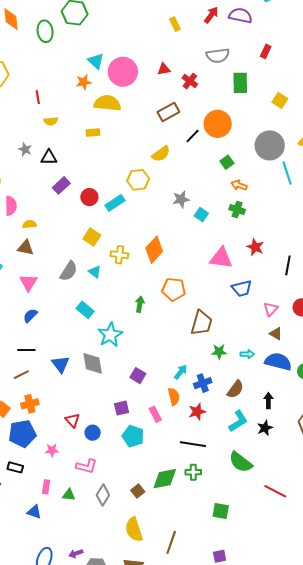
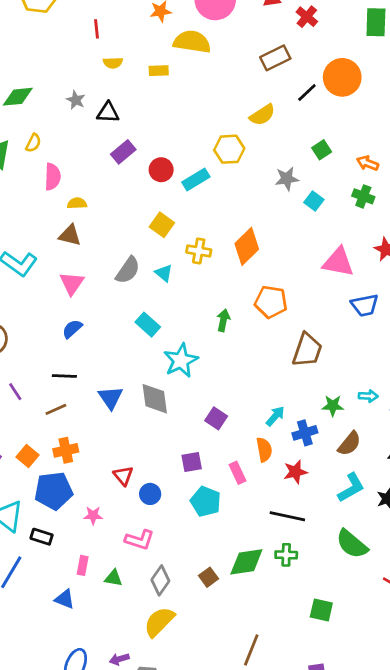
yellow rectangle: (93, 133) -> (159, 71), moved
green square: (227, 162) -> (322, 150), moved
green star: (219, 352) -> (333, 406), moved
yellow semicircle: (134, 529) -> (159, 622), moved, turned 60

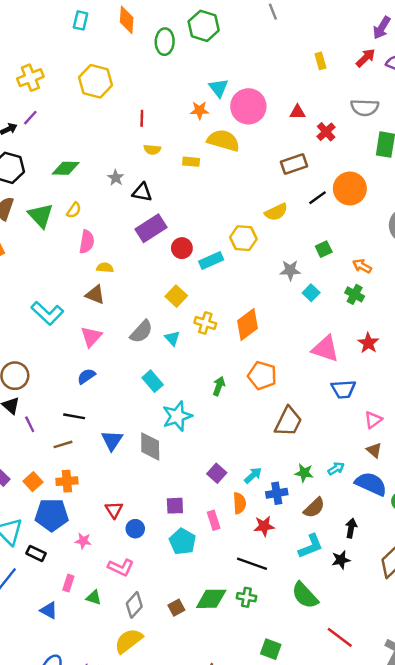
purple rectangle: (123, 152) -> (151, 228), size x1.4
cyan arrow: (368, 396) -> (336, 469), turned -42
purple square: (216, 418) -> (217, 473), moved

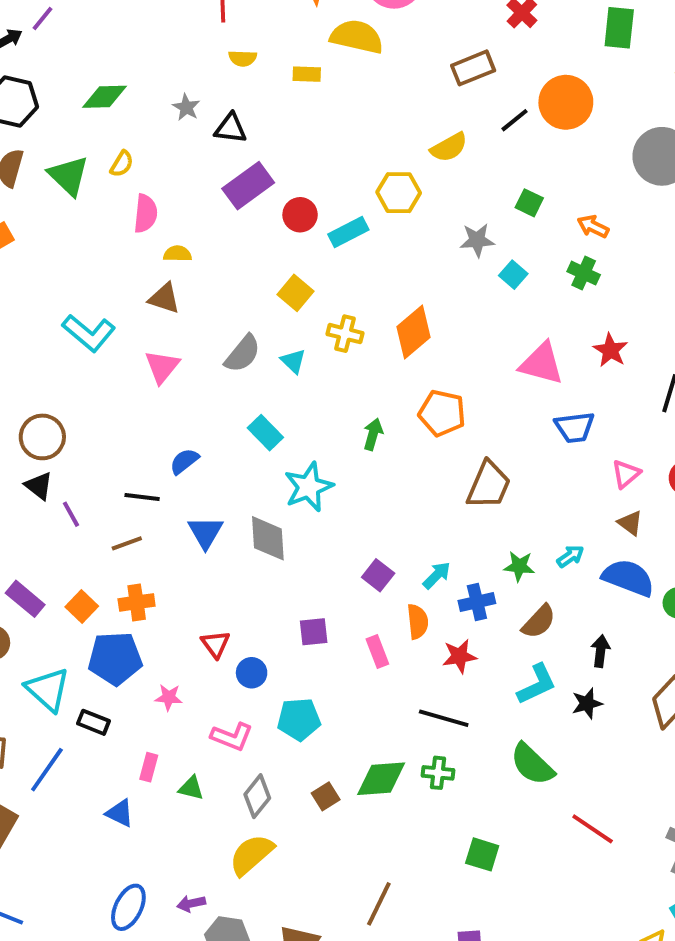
green square: (324, 249) -> (529, 203), turned -35
blue semicircle: (86, 376) -> (184, 461), moved
cyan pentagon: (183, 542) -> (299, 719), moved, turned -30

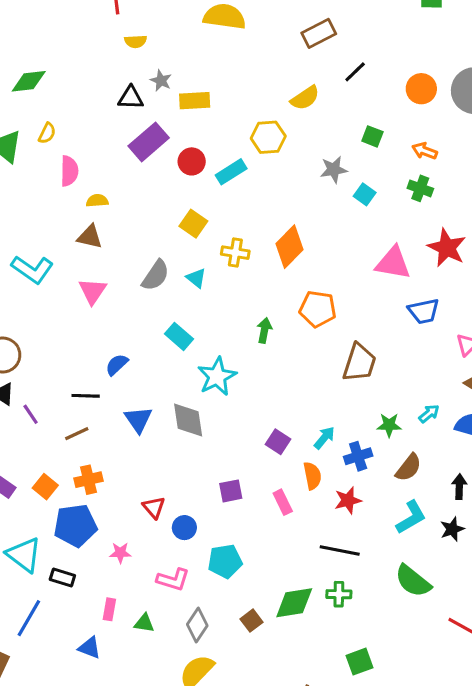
yellow rectangle: (307, 74) -> (195, 101), moved, size x1.4
orange circle: (566, 102) -> (421, 89), moved, size x0.7
gray star: (186, 107) -> (161, 81), moved
red star: (610, 350) -> (447, 248), size x1.4
green square: (482, 854) -> (359, 662), moved, turned -32

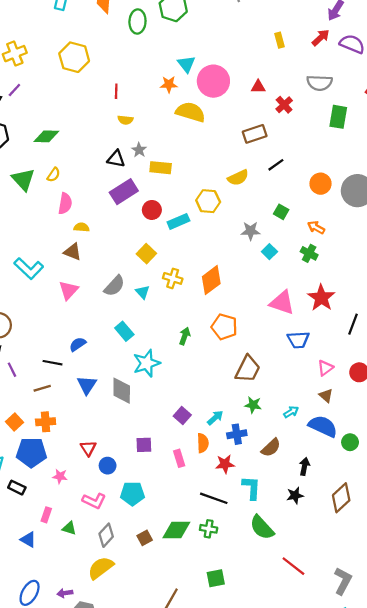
green star: (389, 425) -> (253, 405), moved
cyan L-shape: (411, 517) -> (251, 488), moved, turned -65

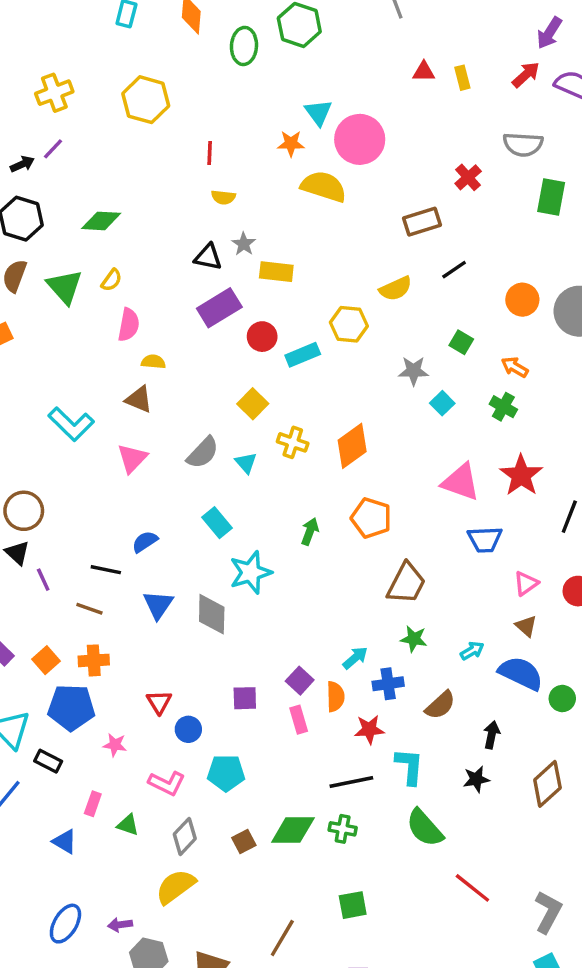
red triangle: (258, 87) -> (424, 72), moved
brown line: (42, 388) -> (89, 609), turned 35
purple square: (182, 416) -> (300, 681), moved
black line: (214, 498) -> (351, 782), turned -32

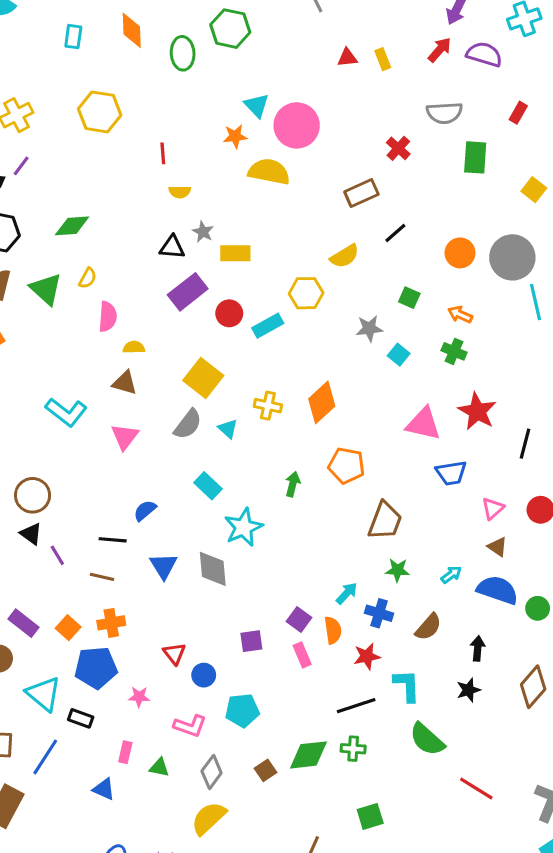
yellow square: (253, 404) -> (203, 378), moved, size x1.4
blue cross: (388, 684) -> (379, 613), turned 32

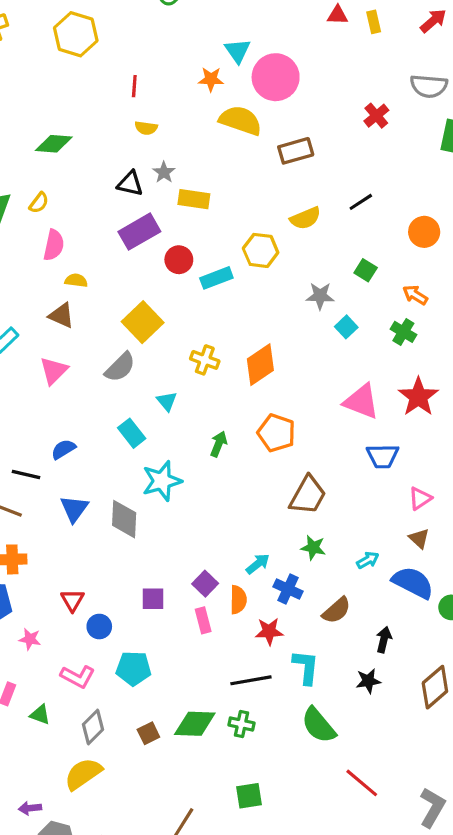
brown rectangle: (361, 193) -> (296, 151), moved
green diamond: (72, 226) -> (54, 144), moved
cyan triangle: (228, 429) -> (167, 401), moved

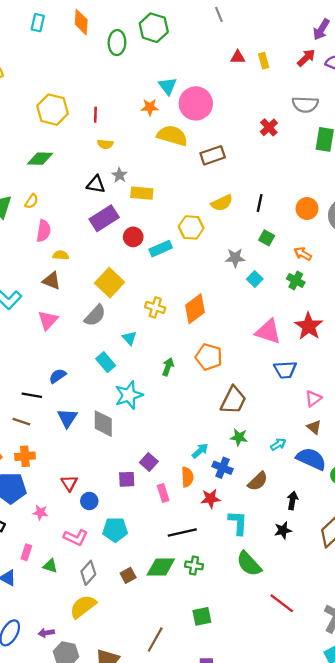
yellow hexagon: (76, 34) -> (53, 110), moved
black line: (361, 202) -> (260, 203), moved, turned -42
purple square: (205, 584) -> (149, 462), moved
black line: (251, 680) -> (182, 532), moved

